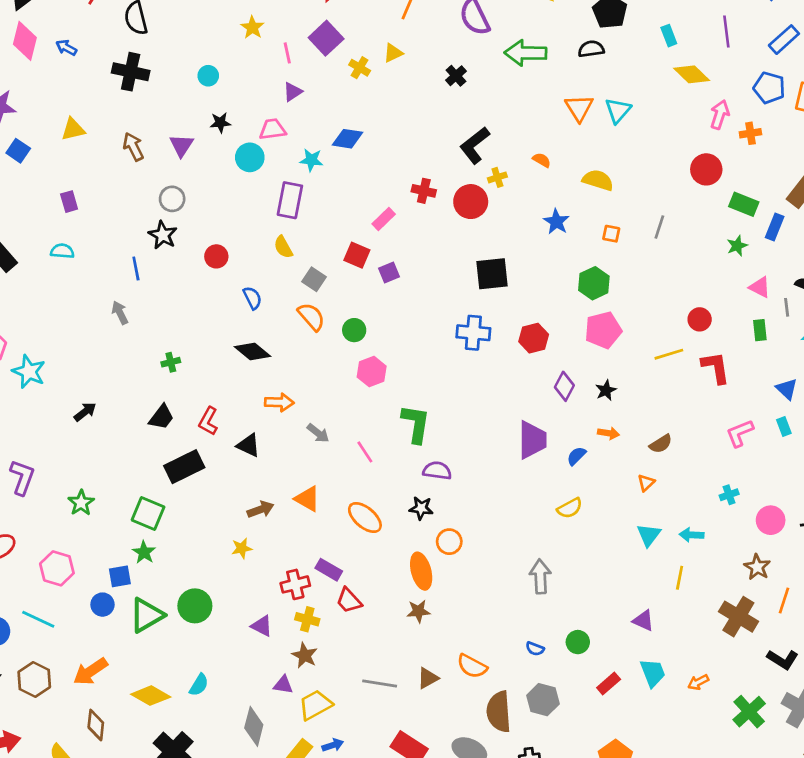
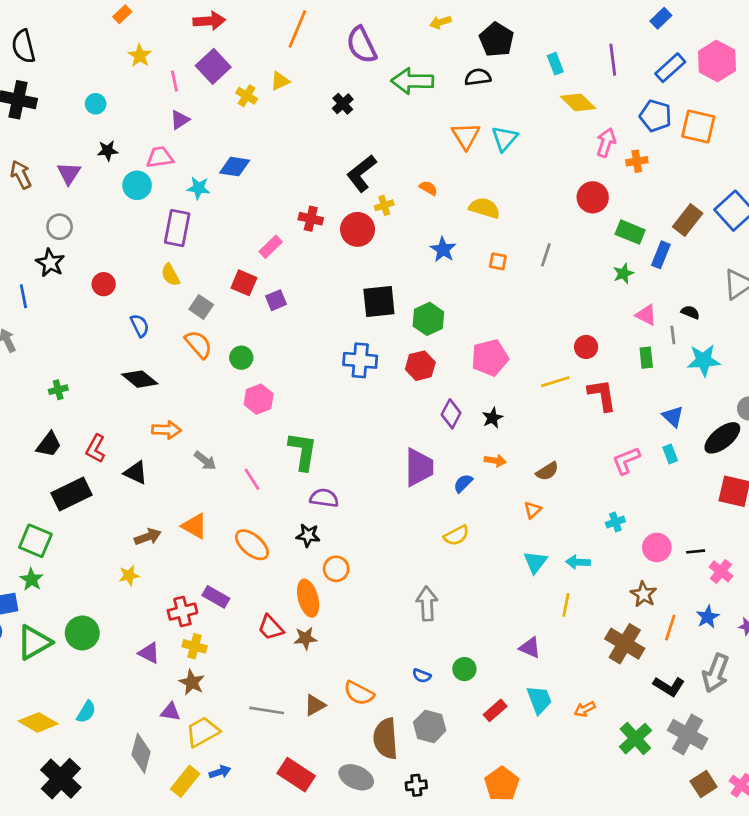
green hexagon: (594, 283) -> (428, 319), moved
red trapezoid: (349, 601) -> (271, 628), moved

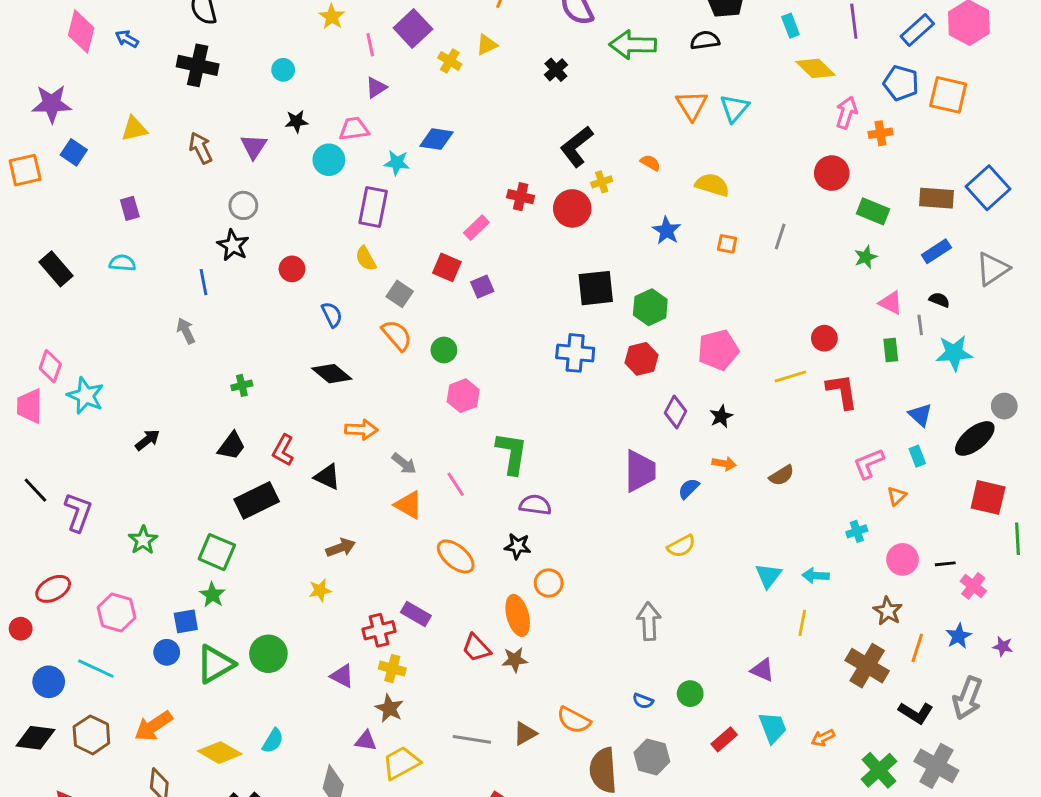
brown rectangle: (688, 220) -> (936, 198), turned 56
blue rectangle: (661, 255) -> (936, 251), moved, turned 35
orange triangle: (533, 510) -> (897, 496), moved
orange triangle: (194, 526) -> (408, 505), moved

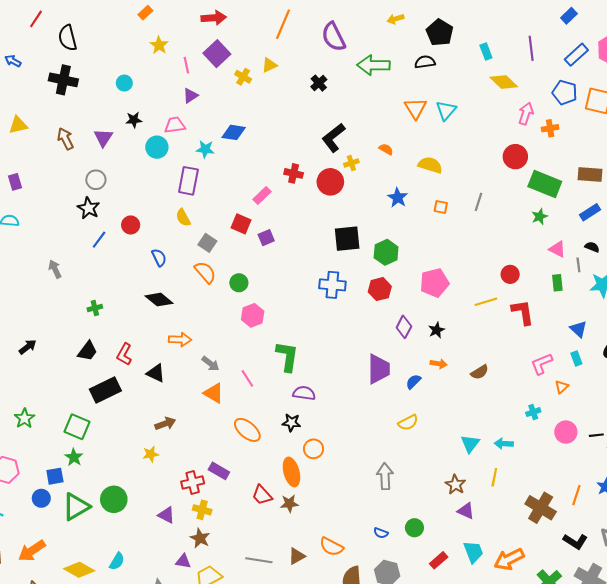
green rectangle: (873, 211) -> (545, 184), size x1.4
blue line: (204, 282) -> (99, 240), moved, turned 48
brown star: (888, 611) -> (455, 485), moved
orange arrow: (823, 738) -> (509, 559), size x1.8

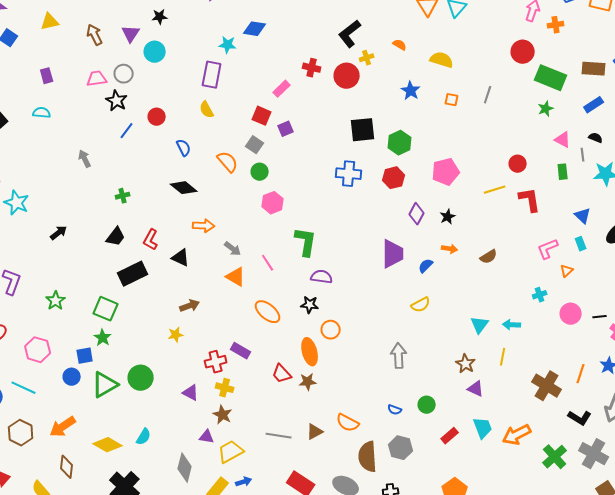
pink trapezoid: (175, 125) -> (97, 79), moved
cyan circle: (157, 147) -> (155, 52), moved
gray square: (207, 243) -> (255, 145), moved

